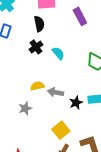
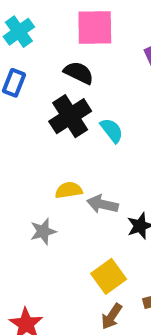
black semicircle: (39, 24) -> (79, 73), turned -56
black cross: (36, 47) -> (70, 116), size x1.5

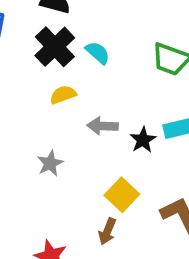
yellow semicircle: (69, 190) -> (63, 95), moved
brown arrow: (112, 316) -> (107, 231), moved

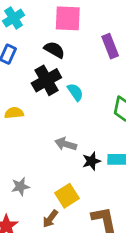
yellow semicircle: (63, 95) -> (14, 113), moved
gray star: (50, 163) -> (20, 187), moved

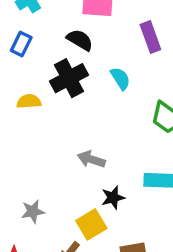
cyan semicircle: (75, 92) -> (120, 78), moved
yellow semicircle: (14, 113) -> (29, 101), moved
black star: (91, 161) -> (113, 198), moved

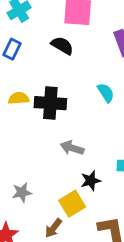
black cross: (69, 78) -> (50, 103), moved, turned 32
cyan semicircle: (120, 78) -> (106, 93), moved

